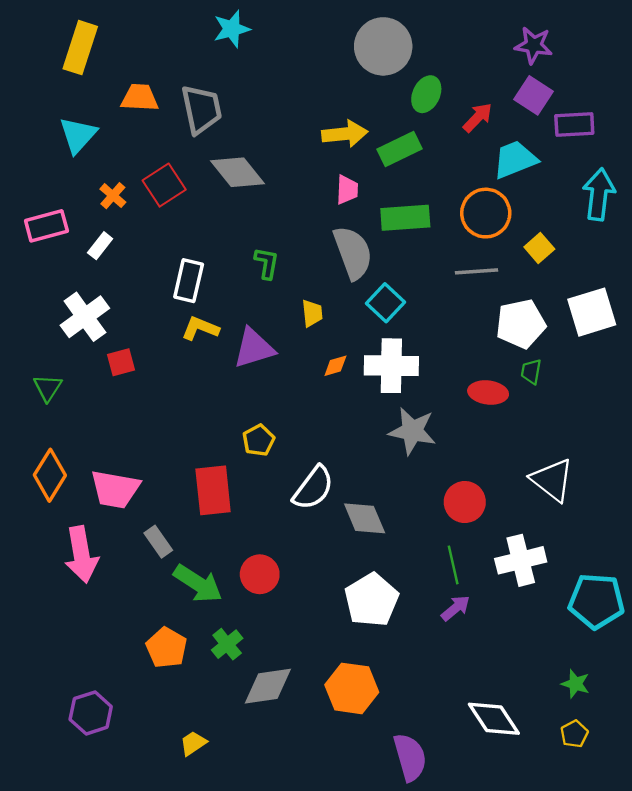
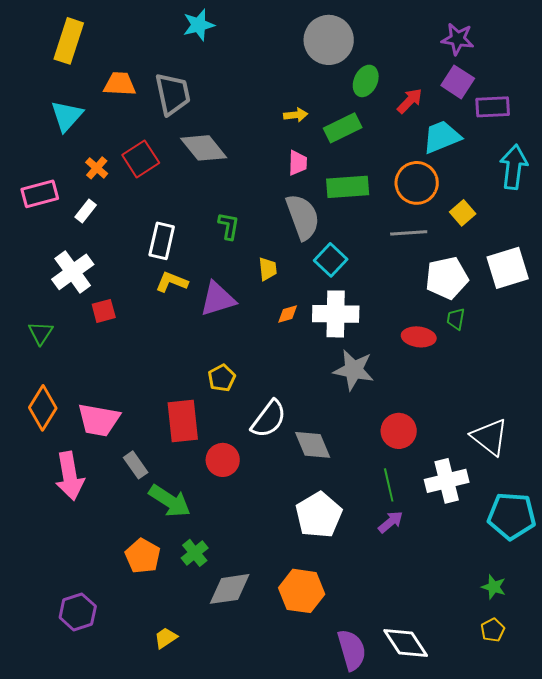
yellow arrow: (345, 134) -> (296, 115), size x0.6
white triangle: (552, 480) -> (490, 437), moved
red circle: (260, 574) -> (223, 460), moved
white diamond: (494, 719) -> (406, 643), moved

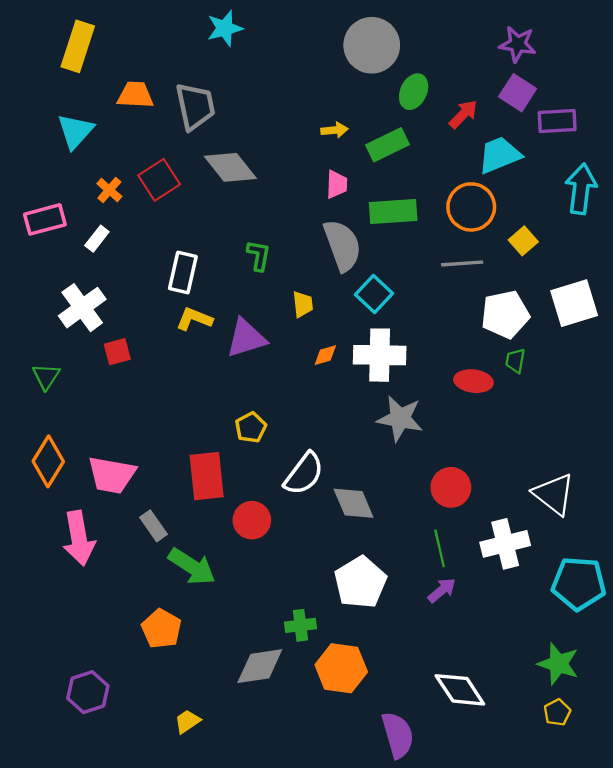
green cross: (195, 553) -> (300, 625), moved, turned 32
green star: (494, 587) -> (558, 664), size x1.5
white diamond: (406, 643) -> (460, 690), moved

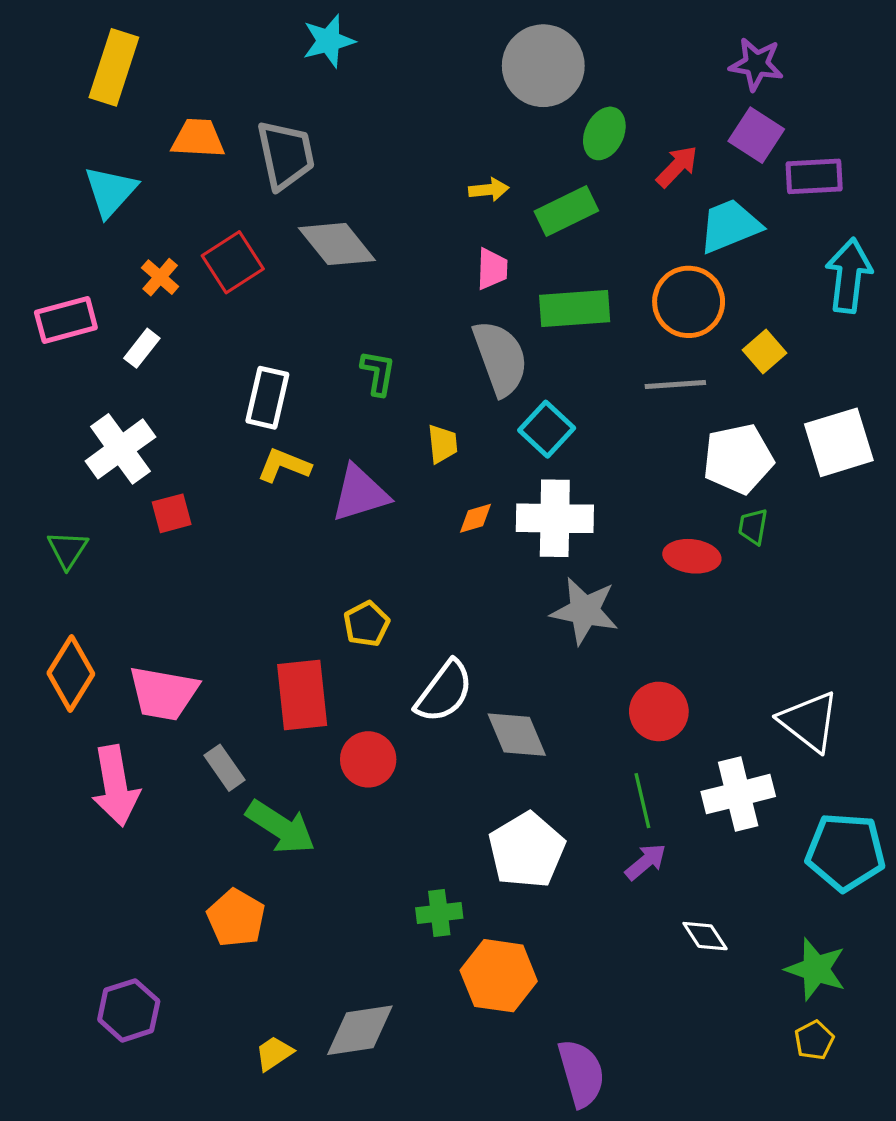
gray diamond: (260, 666) -> (360, 1030), moved
white diamond: (460, 690) -> (705, 936), moved, size x0.6

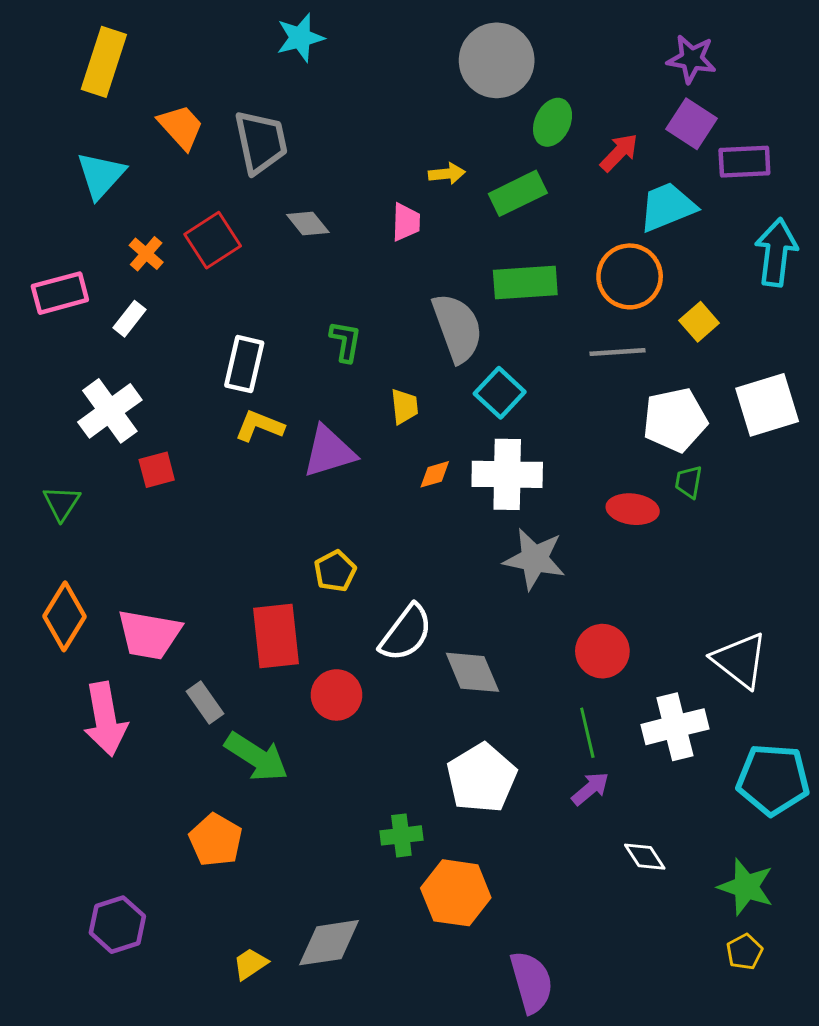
orange trapezoid: (198, 138) -> (181, 127), turned 45
gray diamond: (337, 244) -> (308, 224), size x0.6
pink trapezoid: (492, 269) -> (406, 222), moved

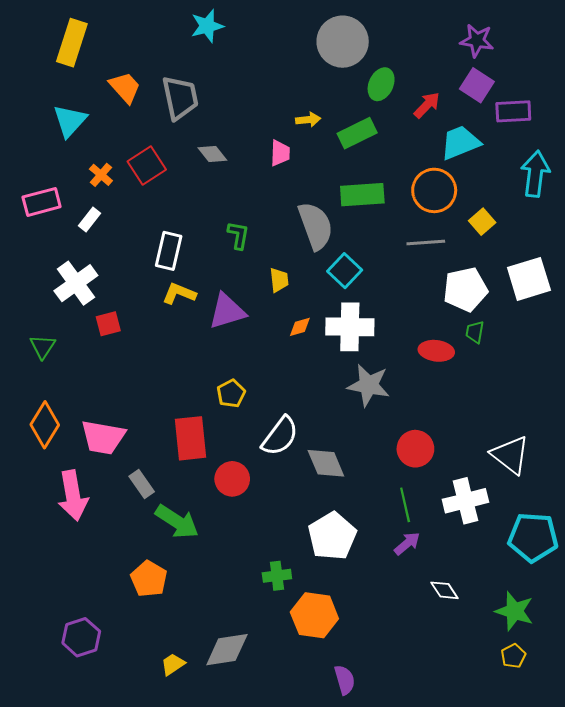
purple semicircle: (531, 982) -> (345, 680), moved, size x0.7

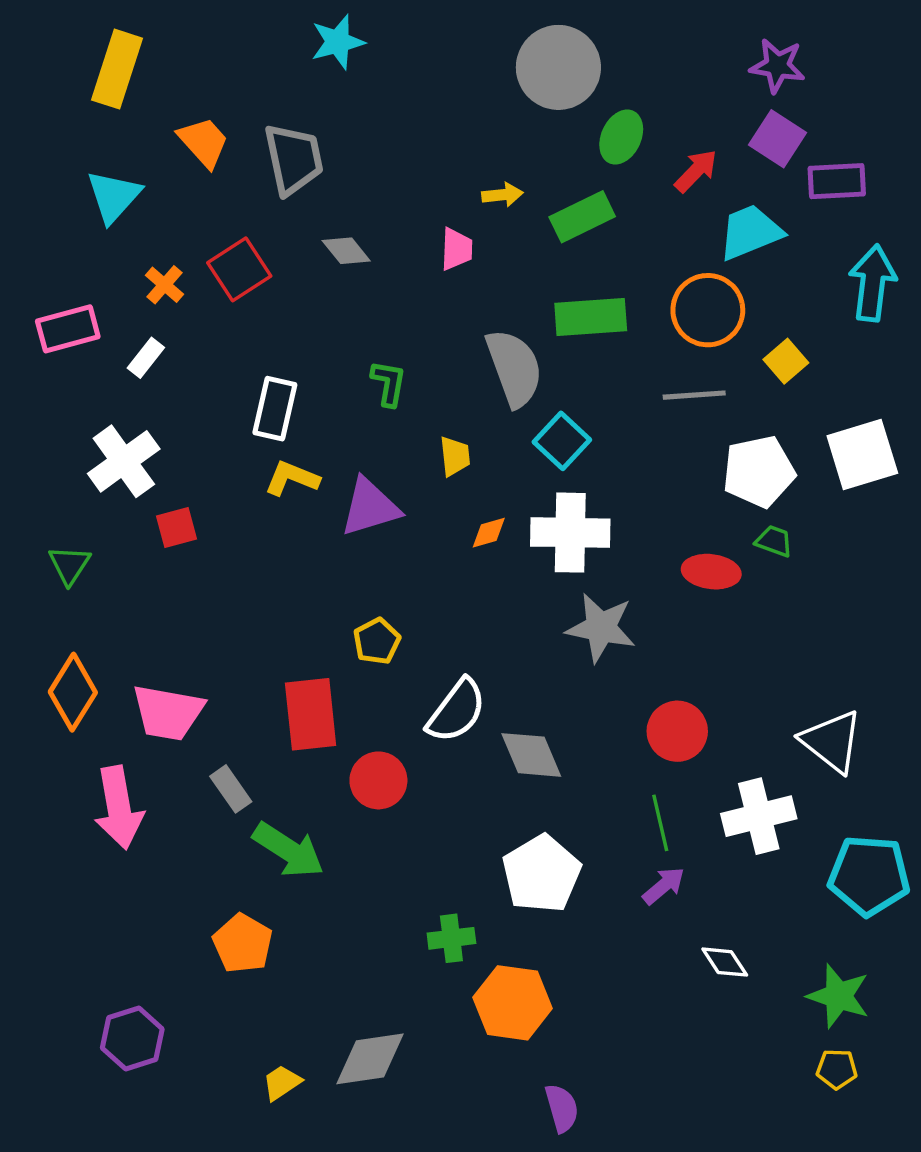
green trapezoid: (475, 332) -> (774, 541), turned 100
yellow pentagon: (513, 656) -> (837, 1069), turned 30

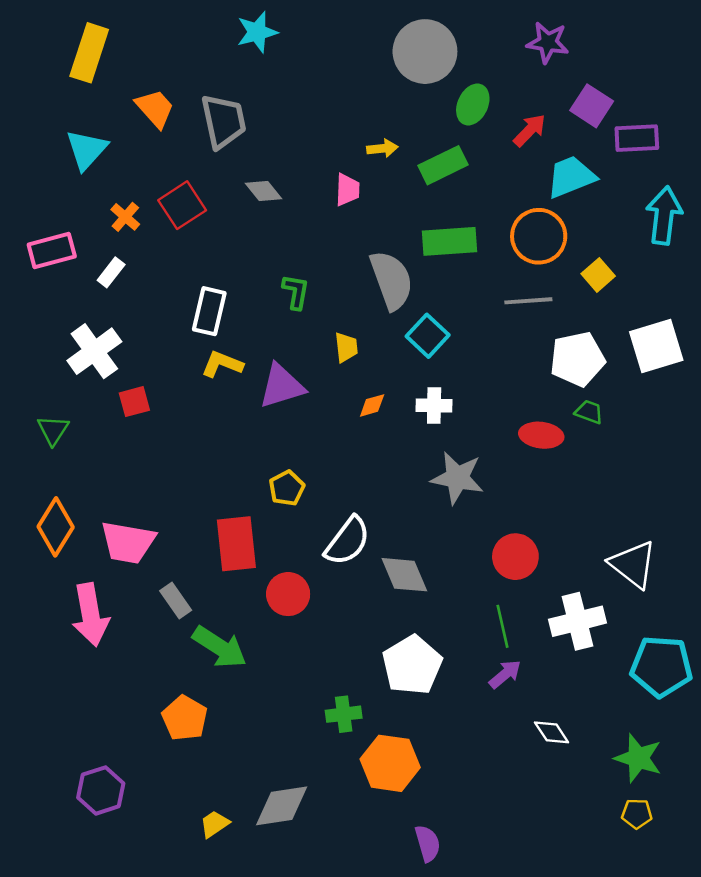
purple star: (777, 66) -> (548, 42), moved
white cross: (570, 533) -> (434, 405), size x0.6

